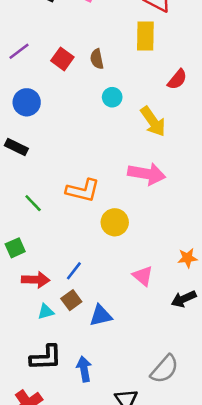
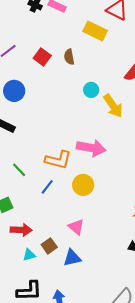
yellow rectangle: (145, 36) -> (95, 31), moved, turned -65
cyan circle: (112, 97) -> (91, 90), moved
pink arrow: (147, 174) -> (91, 148), moved
blue line: (74, 271) -> (47, 187), moved
pink triangle: (143, 276) -> (76, 227), moved

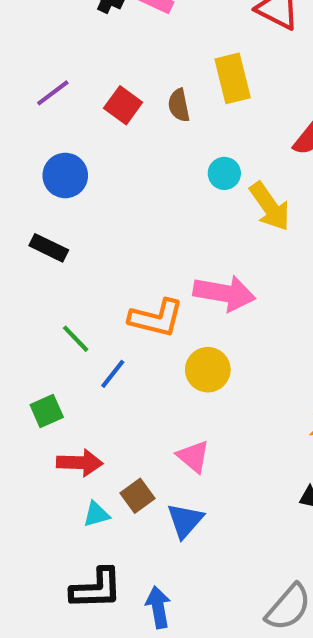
yellow rectangle: (95, 31) -> (233, 78), moved, turned 50
blue line: (47, 187) -> (113, 374), moved
blue triangle: (72, 258) -> (185, 520), turned -36

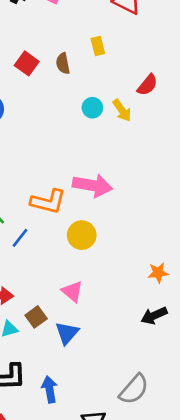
yellow rectangle: (233, 78) -> (98, 46), size x0.6
yellow arrow: (270, 206) -> (122, 110), moved, size x0.7

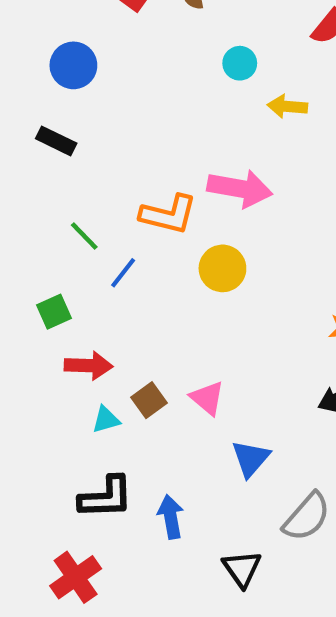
yellow arrow: (122, 110) -> (287, 106), moved, turned 130
pink triangle: (72, 291) -> (207, 398), moved
blue triangle: (67, 333) -> (251, 458), moved

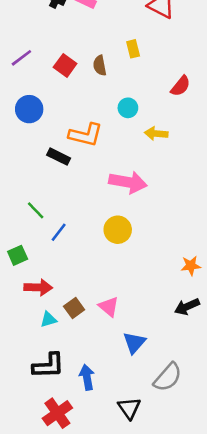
black rectangle: (56, 141) -> (59, 157), moved
orange L-shape: (168, 214) -> (86, 135), moved
red cross: (76, 577) -> (57, 413), moved

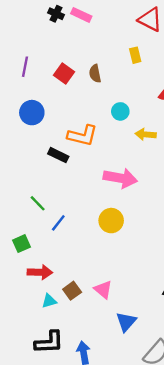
yellow rectangle: (133, 49) -> (135, 55), moved
purple line: (21, 58) -> (25, 67), turned -42

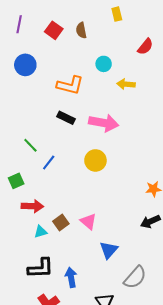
black rectangle: (58, 155) -> (66, 118), moved

